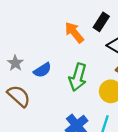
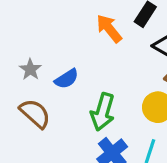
green arrow: (78, 77) -> (103, 112), moved

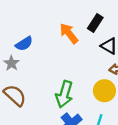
blue semicircle: (67, 79) -> (24, 44), moved

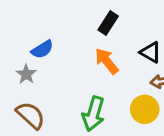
black rectangle: (95, 23) -> (108, 23), moved
orange arrow: (69, 33) -> (107, 61), moved

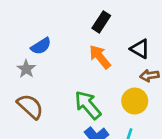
green arrow: (93, 114) -> (88, 105), turned 124

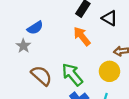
black triangle: (140, 49) -> (110, 18), moved
brown semicircle: (30, 106) -> (41, 76), moved

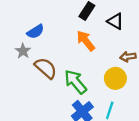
brown semicircle: (41, 76) -> (46, 68), moved

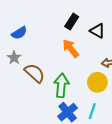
blue semicircle: (35, 32) -> (19, 33), moved
green arrow: (75, 82) -> (61, 85), turned 45

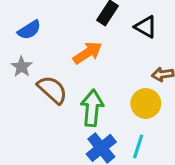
orange arrow: (71, 48) -> (88, 53), moved, turned 96

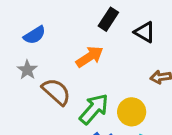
yellow circle: (146, 103) -> (132, 112), moved
green arrow: (92, 108) -> (94, 109), turned 36

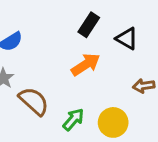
orange arrow: (90, 57) -> (86, 64), moved
green arrow: (94, 109) -> (73, 119), size x0.7

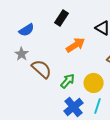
black rectangle: (89, 25) -> (62, 18), moved

